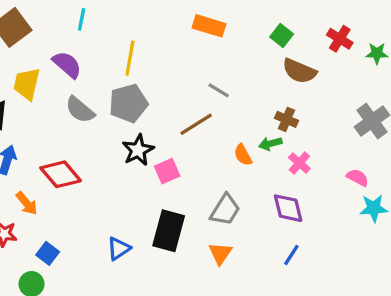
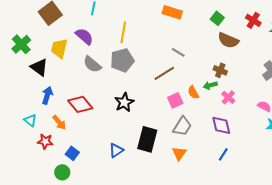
black star: (138, 150) -> (124, 102), moved
pink square: (167, 171) -> (175, 100), moved

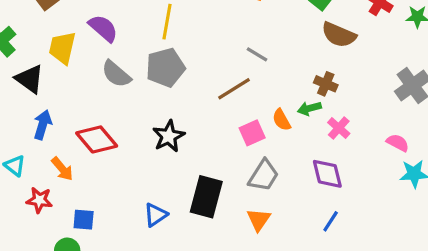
blue square: (72, 153) -> (84, 220), turned -32

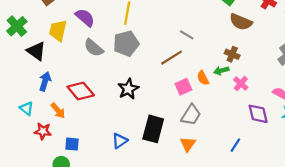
purple diamond: (327, 174) -> (258, 114), moved

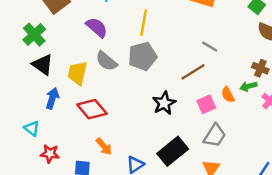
green cross: (17, 26) -> (34, 35), moved
yellow trapezoid: (58, 31) -> (78, 73), moved
black star: (128, 89) -> (164, 103), moved
orange arrow: (58, 111) -> (104, 146), moved
black rectangle: (153, 129) -> (173, 151), turned 36

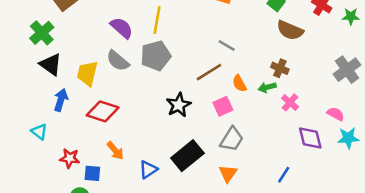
purple semicircle: (97, 27) -> (122, 28), moved
orange semicircle: (228, 95) -> (239, 83), moved
red diamond: (92, 109) -> (103, 111), turned -32
red star: (50, 154) -> (70, 158), moved

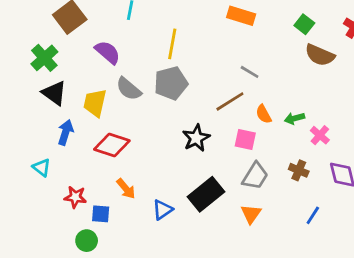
purple semicircle: (122, 28) -> (108, 52), moved
brown cross: (280, 68) -> (299, 170), moved
pink square: (223, 106) -> (245, 139), turned 36

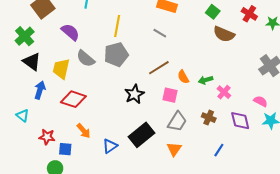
gray line: (250, 72) -> (160, 33), moved

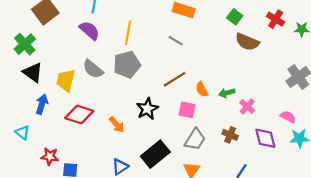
purple semicircle: (70, 32) -> (89, 30), moved
orange arrow: (84, 131) -> (117, 125), moved

